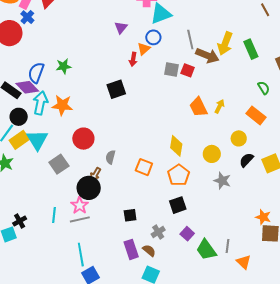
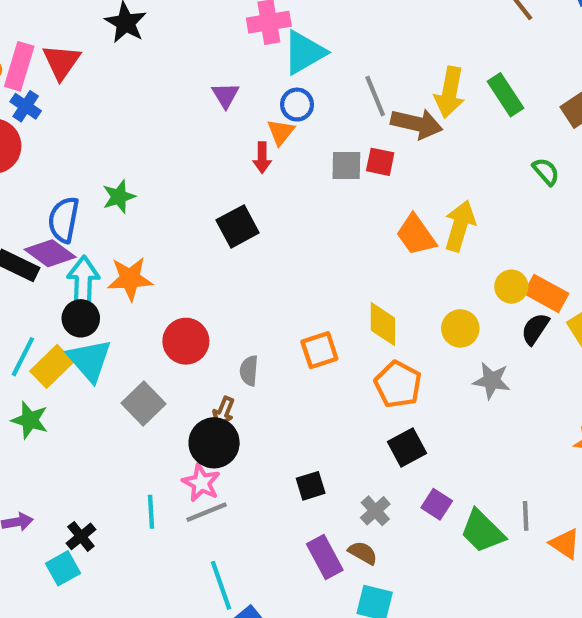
yellow arrow: (220, 106) -> (460, 226), size x1.6
orange rectangle: (256, 115) -> (546, 293), moved
black circle: (19, 117) -> (81, 318), moved
orange square: (144, 167) -> (319, 350), moved, turned -30

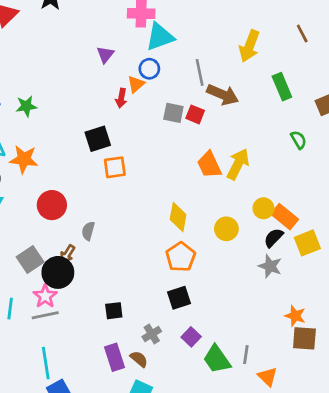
yellow arrow: (450, 92) -> (249, 46), moved
orange square: (319, 350) -> (115, 167), moved
gray star: (492, 381) -> (270, 266), moved
gray square: (143, 403) -> (30, 259), moved

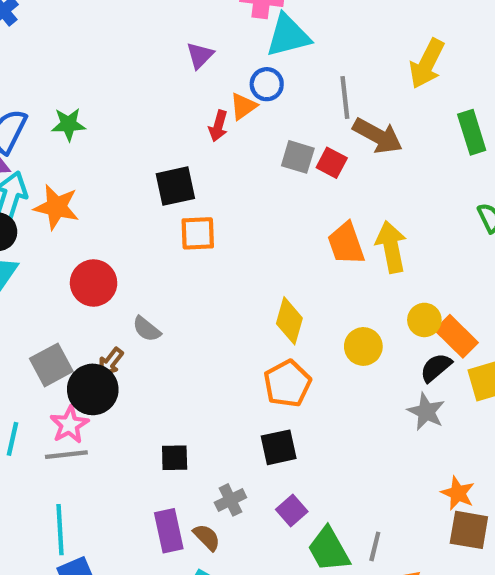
yellow arrow: (238, 164) -> (391, 247), turned -44
gray semicircle: (88, 231) -> (147, 329), turned -72

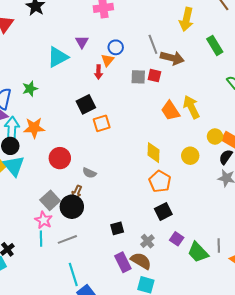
cyan triangle: (288, 36) -> (58, 57), moved
pink star: (69, 425) -> (44, 220), moved
brown semicircle: (207, 537) -> (141, 261), size x1.5

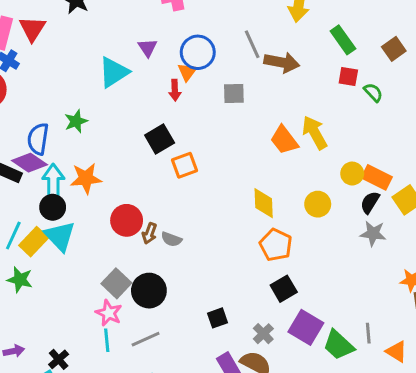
blue circle: (116, 47) -> (198, 52), size x1.5
red square: (154, 76) -> (348, 77), moved
brown arrow: (77, 192) -> (150, 233), moved
purple square: (177, 239) -> (306, 327), size x1.6

